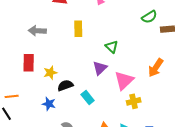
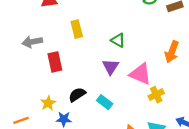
red rectangle: (29, 63) -> (55, 62), moved
yellow star: (50, 73) -> (48, 103), moved
pink triangle: (124, 80) -> (140, 74), turned -40

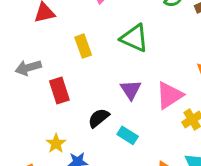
green triangle: (118, 40) -> (134, 38), moved, size x1.5
pink triangle: (140, 74) -> (169, 95), turned -50
black semicircle: (77, 95) -> (99, 118), moved

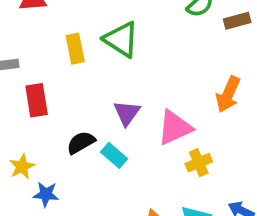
green triangle: (134, 38) -> (121, 39), moved
cyan rectangle: (128, 135) -> (114, 155), moved

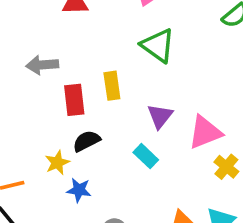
yellow rectangle: (75, 49) -> (112, 86), moved
black semicircle: (81, 143) -> (86, 141), moved
yellow cross: (199, 163) -> (226, 167), turned -30

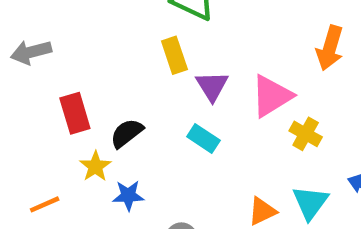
gray arrow: (42, 65) -> (31, 52), moved
yellow rectangle: (112, 86) -> (174, 55), moved
red rectangle: (74, 100) -> (75, 113), moved

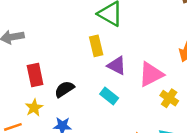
purple triangle: (212, 86) -> (117, 66), turned -36
yellow star: (95, 166) -> (34, 108), moved

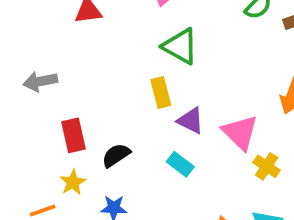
pink triangle: (151, 74) -> (240, 132), turned -48

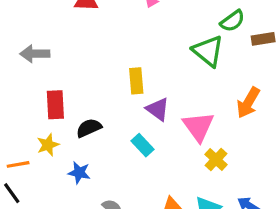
green triangle: (180, 46) -> (208, 51), moved

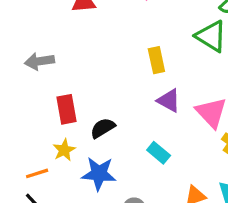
yellow rectangle: (136, 81) -> (156, 60), moved
cyan rectangle: (143, 145) -> (159, 153), moved
blue star: (79, 173) -> (99, 174), size x1.5

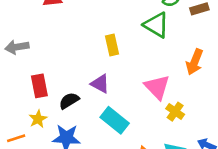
purple triangle: (169, 101) -> (100, 84), moved
cyan rectangle: (159, 153) -> (115, 120), size x1.5

